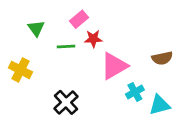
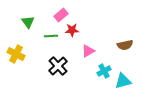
pink triangle: (114, 66) -> (88, 51), size x0.6
black cross: (66, 102) -> (58, 66), moved

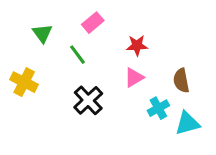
red star: (72, 30) -> (137, 45), moved
green line: (51, 36) -> (77, 55), turned 56
brown semicircle: (125, 45) -> (181, 81), moved, turned 91

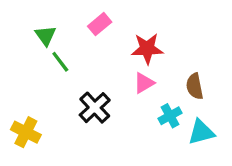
red star: (137, 45) -> (147, 49), size x1.4
green line: (77, 55) -> (60, 62), moved
yellow cross: (24, 82) -> (26, 132), moved

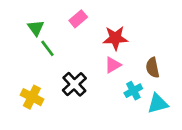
yellow cross: (26, 132) -> (32, 97), moved

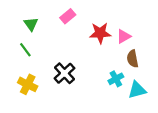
green line: (47, 48) -> (25, 50), moved
pink triangle: (113, 65) -> (124, 36), moved

